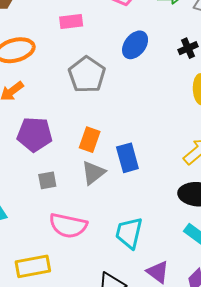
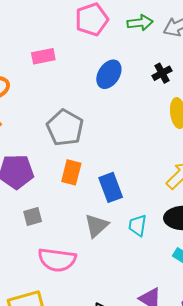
gray pentagon: (87, 75) -> (65, 128), moved
gray triangle: (93, 173) -> (97, 226), moved
cyan trapezoid: (129, 233) -> (138, 225), moved, size x0.7

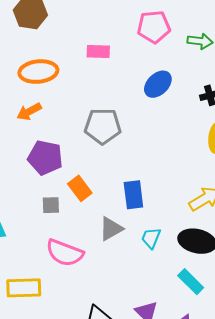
gray pentagon: (65, 128) -> (103, 126), turned 30
orange rectangle: (71, 172) -> (80, 188), moved, turned -65

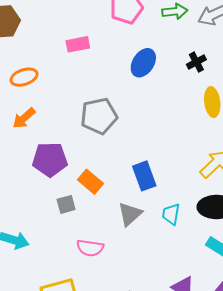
orange ellipse: (38, 72) -> (24, 77), size x0.7
pink semicircle: (65, 253) -> (90, 248), size x0.7

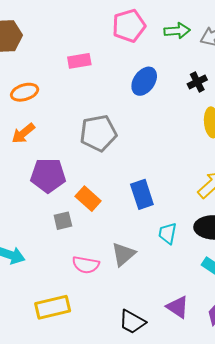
gray triangle: (130, 214) -> (123, 254), moved

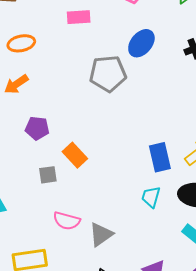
gray pentagon: (98, 133) -> (108, 74), moved
purple pentagon: (48, 175) -> (37, 128), size x0.7
blue rectangle: (142, 194) -> (160, 157), moved
gray triangle: (123, 254) -> (101, 234), moved

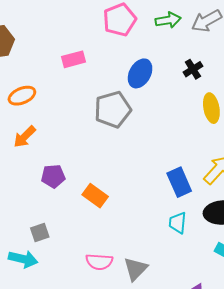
gray square: (48, 175) -> (40, 233), moved

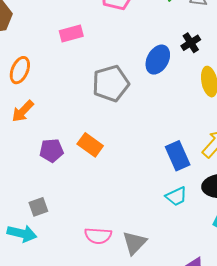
blue ellipse: (140, 73) -> (158, 60), moved
orange ellipse: (22, 96) -> (20, 70), turned -44
orange rectangle: (95, 196) -> (90, 145), moved
cyan trapezoid: (178, 223) -> (176, 196), turned -120

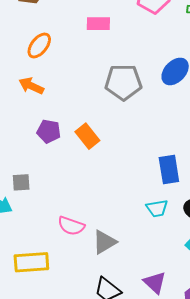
orange arrow: (23, 111) -> (31, 86), turned 55

